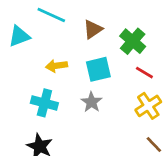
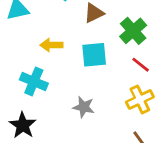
gray star: (91, 102) -> (84, 107), moved, turned -30

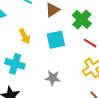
yellow arrow: (51, 45) -> (25, 36), turned -112

